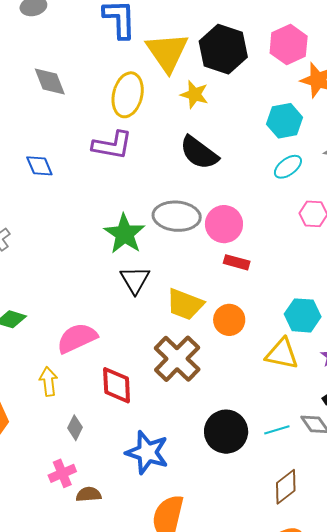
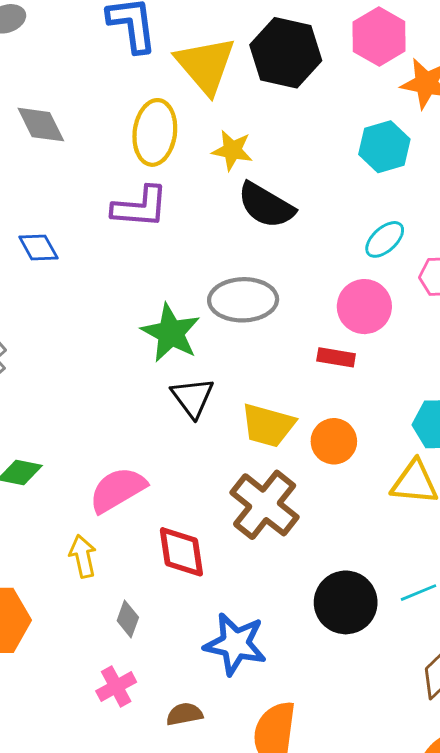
yellow star: (194, 94) -> (232, 150), moved
cyan ellipse: (288, 167) -> (385, 239), moved
pink circle: (224, 224) -> (364, 307), moved
brown semicircle: (89, 494) -> (184, 714), moved

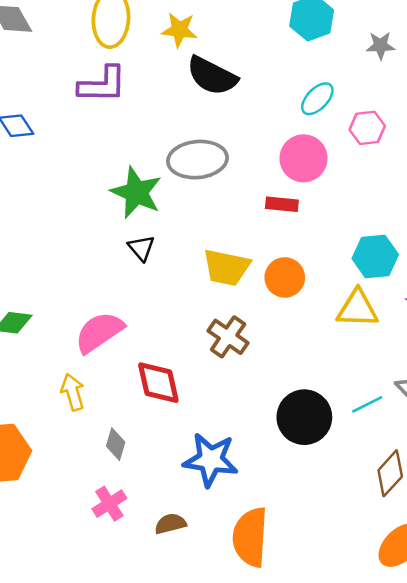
black triangle: (192, 397) -> (141, 248), moved, size x0.7
brown cross: (265, 505) -> (228, 337), size x0.7

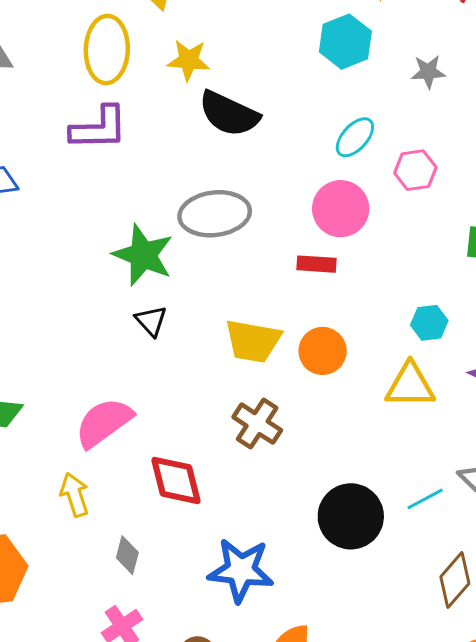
cyan hexagon: (375, 256) -> (429, 323), size x0.7

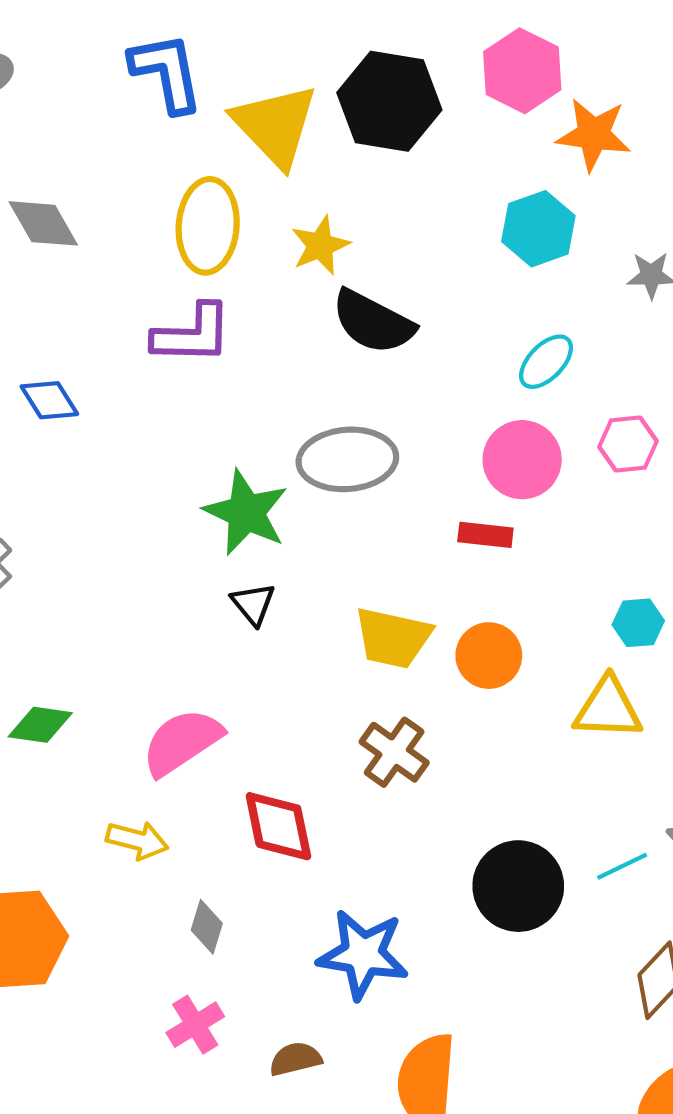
yellow star: (189, 60) -> (320, 245), turned -30
pink hexagon: (415, 170) -> (628, 444), moved
yellow arrow: (74, 495) -> (137, 840), turned 120

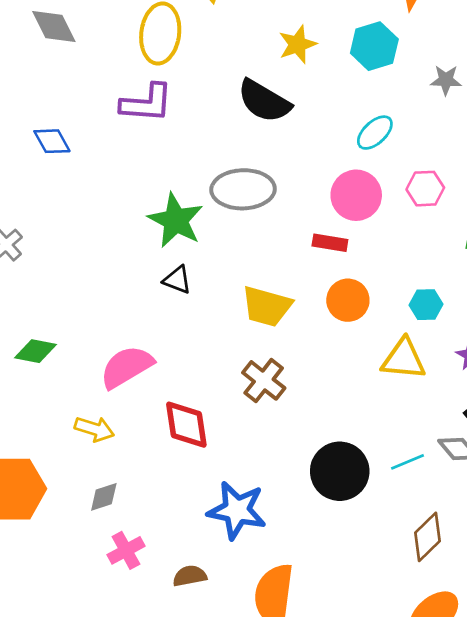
yellow star: (320, 245) -> (297, 44), moved
black triangle: (253, 604) -> (177, 280), turned -32
orange circle: (489, 656) -> (348, 300), moved
gray diamond: (207, 927) -> (104, 497), moved, turned 52

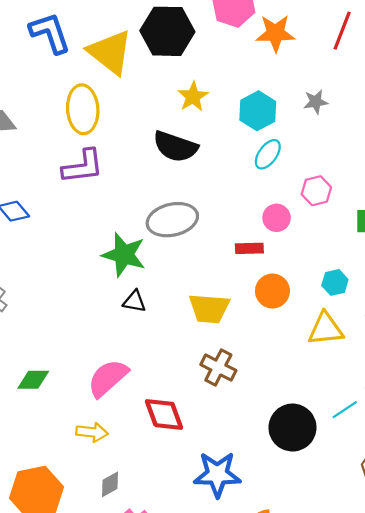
cyan hexagon: (374, 46) -> (258, 111), moved
pink circle: (356, 195) -> (277, 218), moved, size x0.7

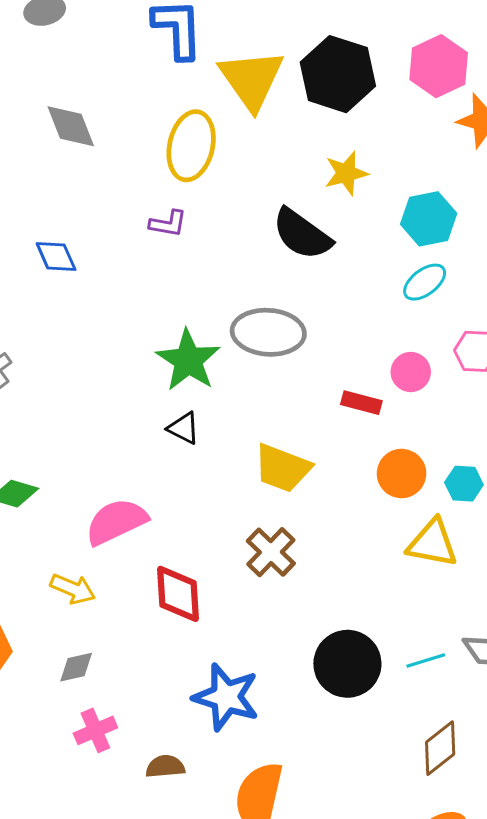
purple L-shape: (83, 166) -> (168, 224), size x0.6
orange circle: (272, 291) -> (402, 474), moved

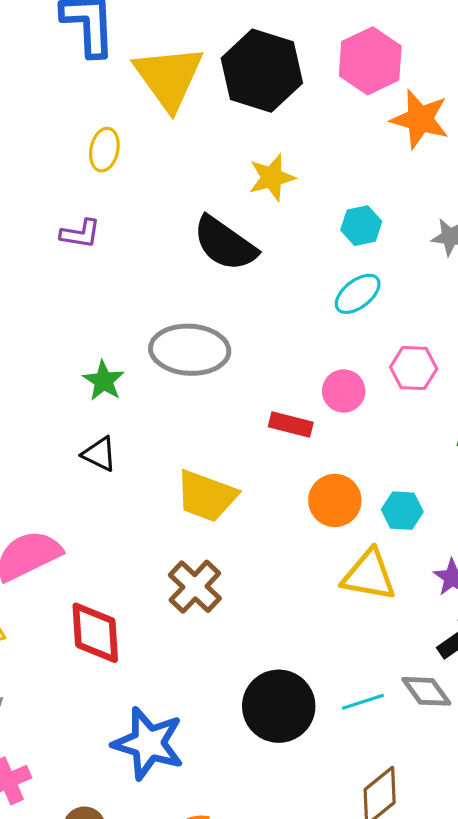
yellow ellipse: (191, 146) -> (104, 150), size x0.6
cyan hexagon: (429, 219) -> (361, 226), size x0.7
green star: (188, 360) -> (104, 381), size x0.6

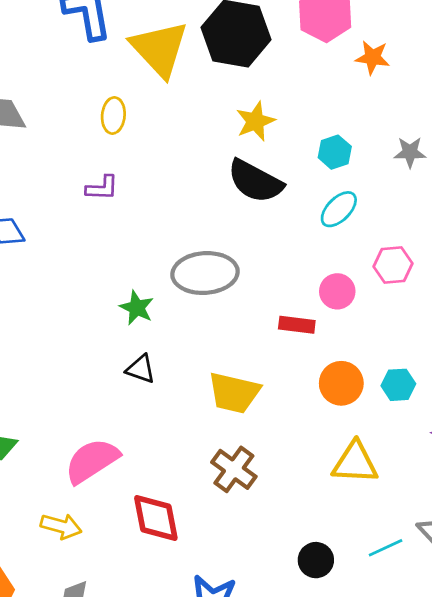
orange star: (420, 119) -> (372, 57), size x0.7
black semicircle: (225, 244) -> (255, 181), moved
yellow triangle: (369, 575) -> (355, 463), moved
black circle: (279, 706) -> (316, 560), size x0.6

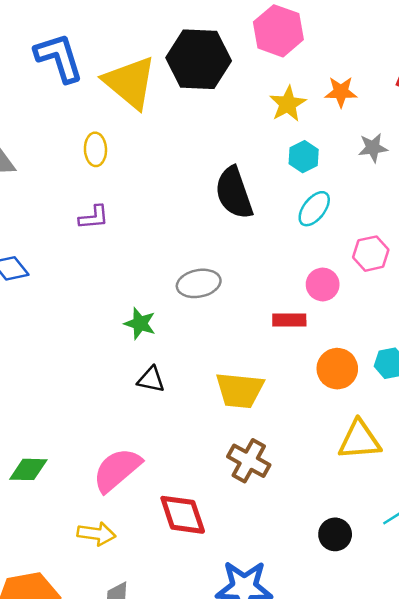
orange star: (372, 57) -> (341, 92), moved
yellow star: (255, 121) -> (288, 104), moved
black semicircle: (255, 181) -> (234, 193), turned 50
gray ellipse: (205, 273) -> (199, 283), size x0.7

